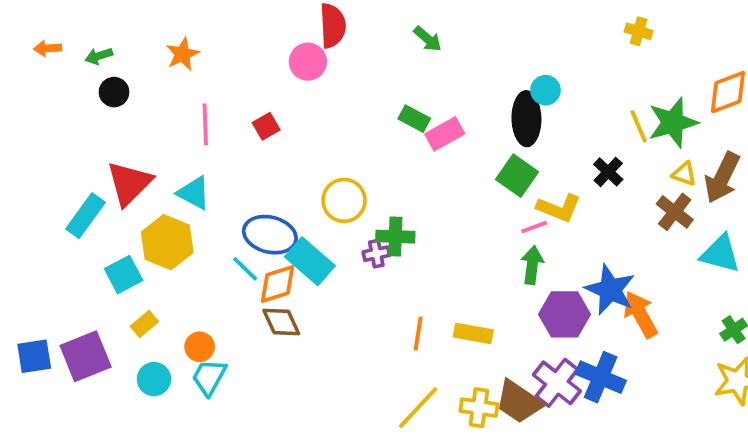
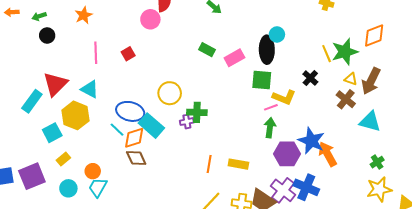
pink rectangle: (445, 134) -> (234, 58), moved
green square: (517, 176) -> (262, 80), turned -30

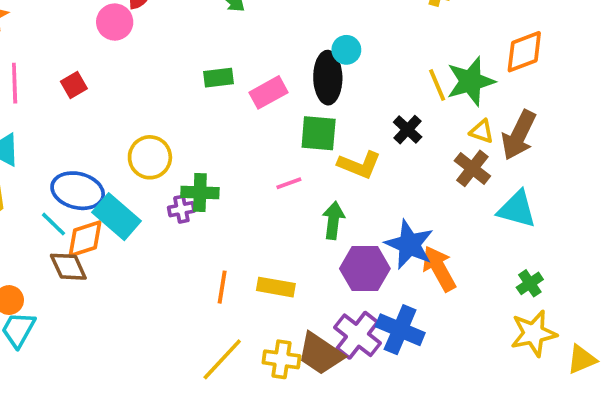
green rectangle: (207, 50) -> (218, 78), turned -35
pink line: (271, 107) -> (289, 183), moved
brown diamond: (136, 158) -> (68, 267), moved

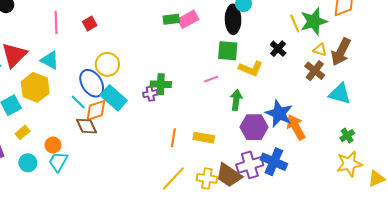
pink rectangle: (269, 92) -> (188, 19), moved
yellow circle: (150, 157) -> (107, 64), moved
blue ellipse: (78, 191) -> (92, 83), turned 44
purple cross: (357, 335) -> (250, 165), turned 35

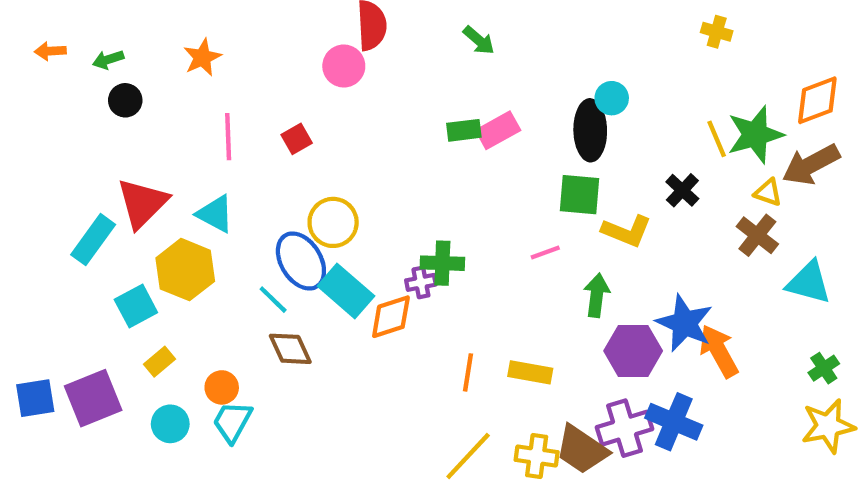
brown arrow: (341, 52) -> (811, 165), moved, turned 36
orange diamond: (96, 110) -> (391, 317), moved

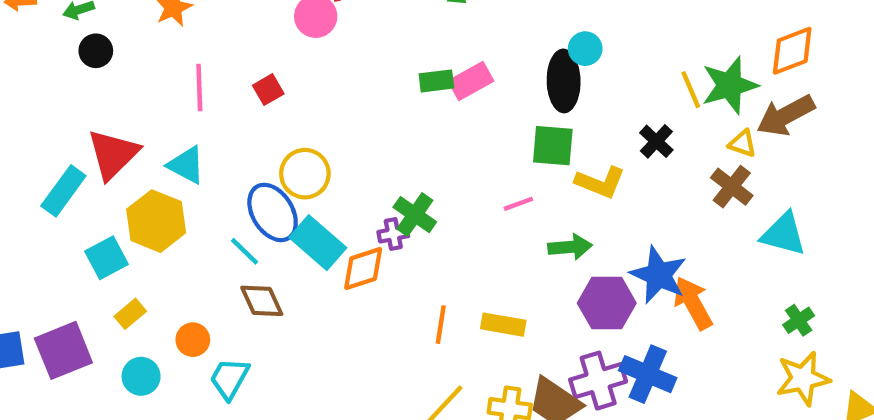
green cross: (442, 263) -> (415, 215), turned 33
green arrow: (597, 295) -> (570, 247), turned 78
cyan trapezoid: (232, 422) -> (229, 378), moved

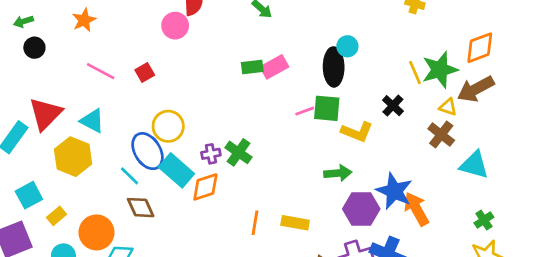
pink line: (199, 87) -> (101, 71), turned -60
pink line: (518, 204) -> (305, 111), moved
purple cross: (393, 234) -> (211, 154), moved
cyan square: (107, 258) -> (29, 195), moved
orange circle: (193, 340) -> (96, 232), size x1.6

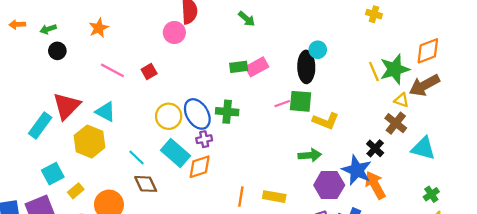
black cross: (393, 106) -> (375, 148), moved
blue ellipse: (148, 151) -> (197, 114), moved
green cross: (239, 152) -> (227, 112), moved, turned -30

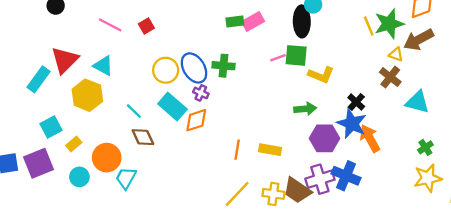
purple cross: (204, 139) -> (201, 93), turned 35
black cross: (375, 148) -> (356, 102), moved

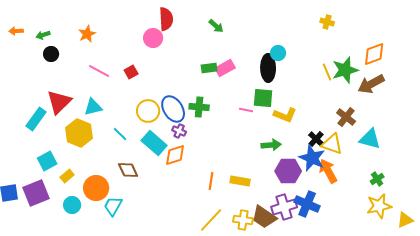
yellow triangle: (396, 54) -> (332, 144), moved, size x1.6
pink line: (278, 58) -> (246, 110), moved, turned 32
cyan triangle: (103, 66) -> (93, 107), turned -42
cyan line: (134, 111) -> (120, 134), moved

